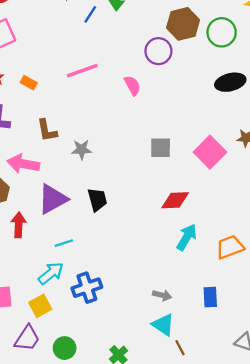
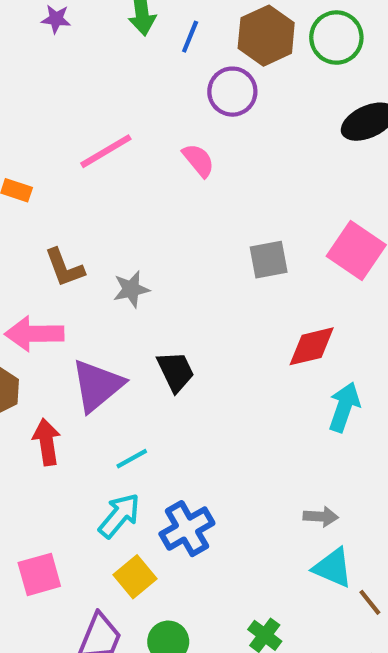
blue line: (90, 14) -> (190, 37), moved
yellow square: (40, 306) -> (135, 577), moved

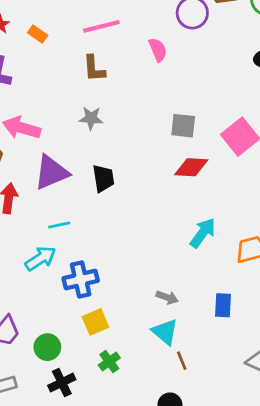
brown L-shape: (64, 268) -> (94, 68), moved
red diamond: (312, 346) -> (191, 167), moved
yellow square: (135, 577) -> (95, 322), moved

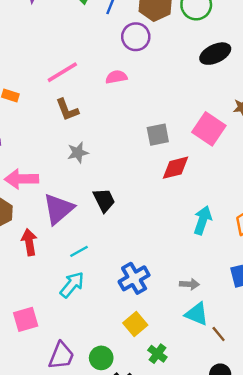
pink semicircle: (158, 50) -> (116, 77), turned -60
blue cross: (81, 279) -> (134, 278), moved

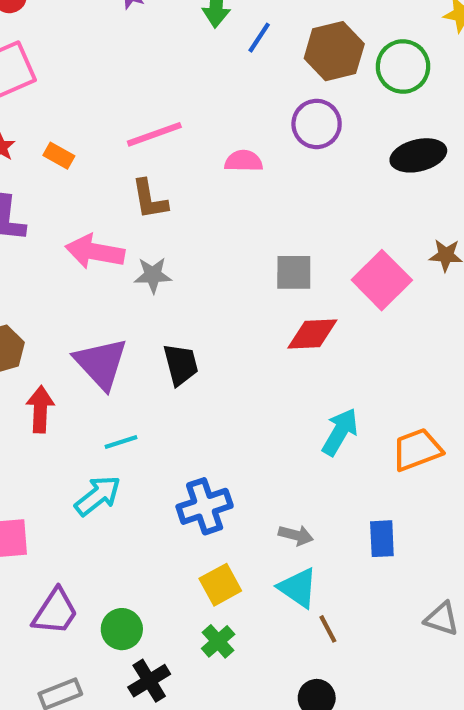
purple circle: (136, 37) -> (317, 124), moved
pink arrow: (21, 179) -> (95, 252), moved
purple triangle: (58, 209) -> (101, 363), turned -44
yellow square: (135, 324) -> (220, 585), moved

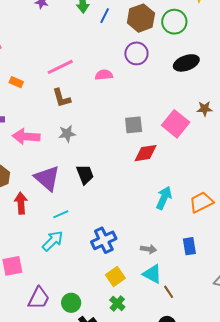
pink arrow: (95, 252) -> (26, 137), moved

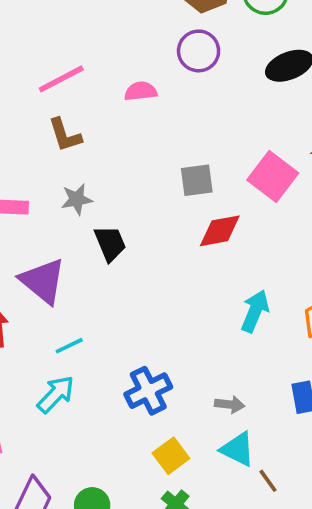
black trapezoid: (85, 174) -> (110, 243), moved

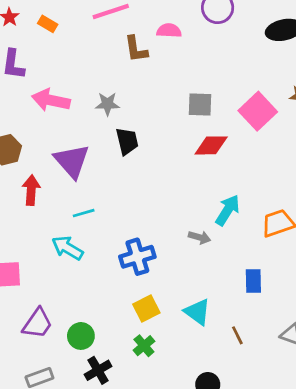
brown L-shape: (65, 135) -> (136, 49), moved
cyan arrow: (56, 394) -> (67, 248), turned -112
gray arrow: (230, 404) -> (200, 237), moved
brown line: (268, 481) -> (237, 335), moved

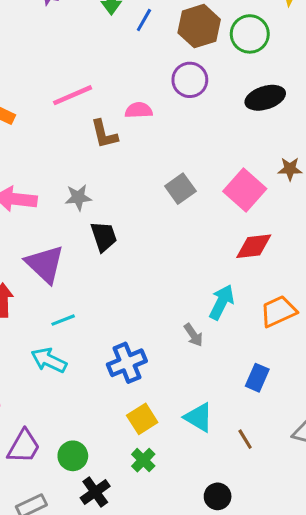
gray square: (200, 105) -> (180, 189), turned -32
red diamond: (211, 145) -> (254, 246), moved
gray arrow: (200, 237) -> (193, 335), turned 45
blue rectangle: (253, 281) -> (257, 378), turned 30

